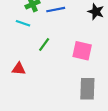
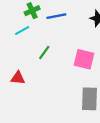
cyan line: (23, 23) -> (22, 31), turned -48

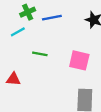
green line: (44, 53) -> (40, 54), turned 64

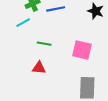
red triangle: (13, 79) -> (39, 68), moved

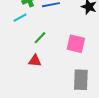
green line: (44, 44) -> (40, 38), turned -56

